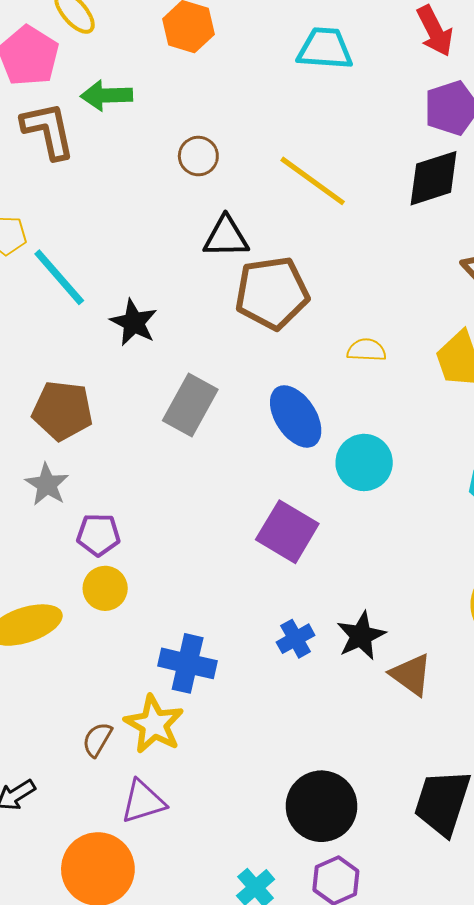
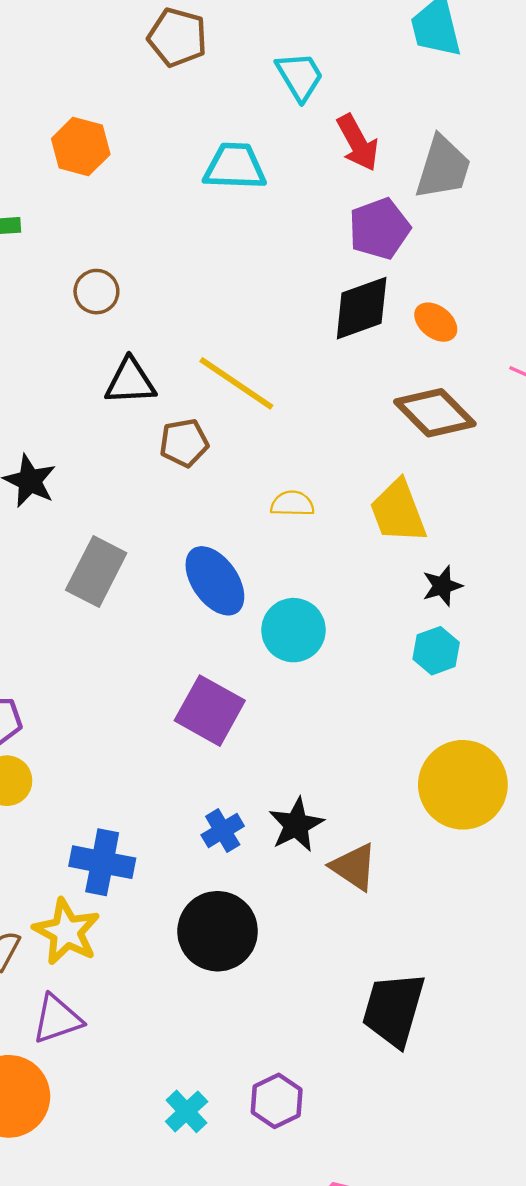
yellow line: (313, 181) -> (236, 383), moved
brown pentagon: (272, 293) -> (184, 443), size x0.6
black circle: (322, 806) -> (218, 931), moved

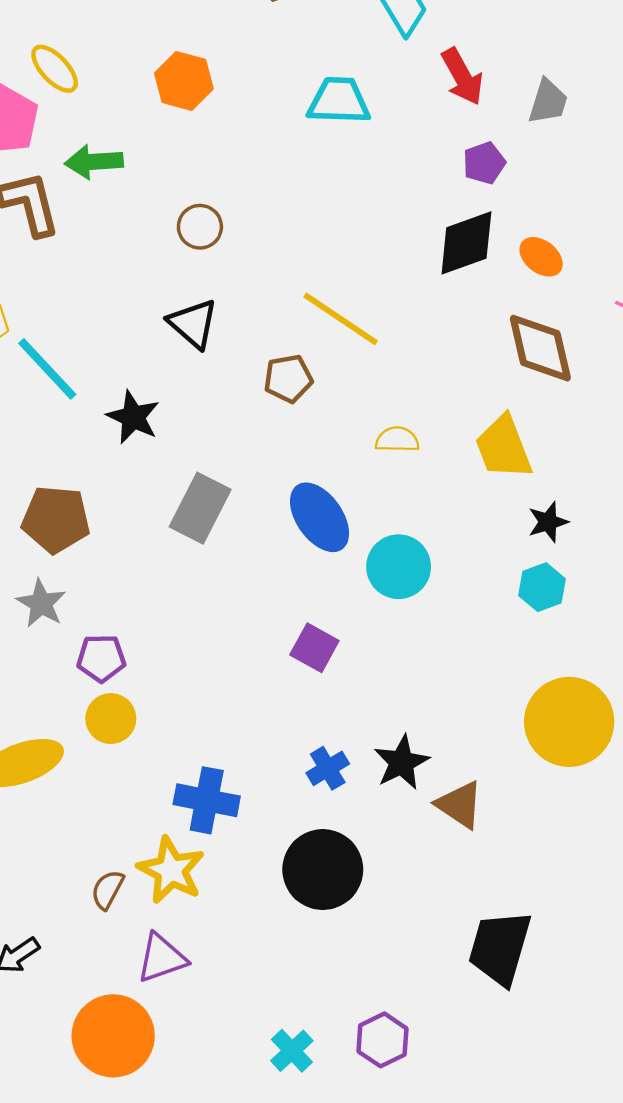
gray trapezoid: (443, 168) -> (548, 102), size x0.7
purple pentagon: (379, 229) -> (484, 163), size x0.7
black triangle: (130, 382) -> (193, 324), moved, turned 44
brown diamond: (435, 413) -> (540, 348), turned 32
purple square: (210, 711) -> (314, 648), size x0.7

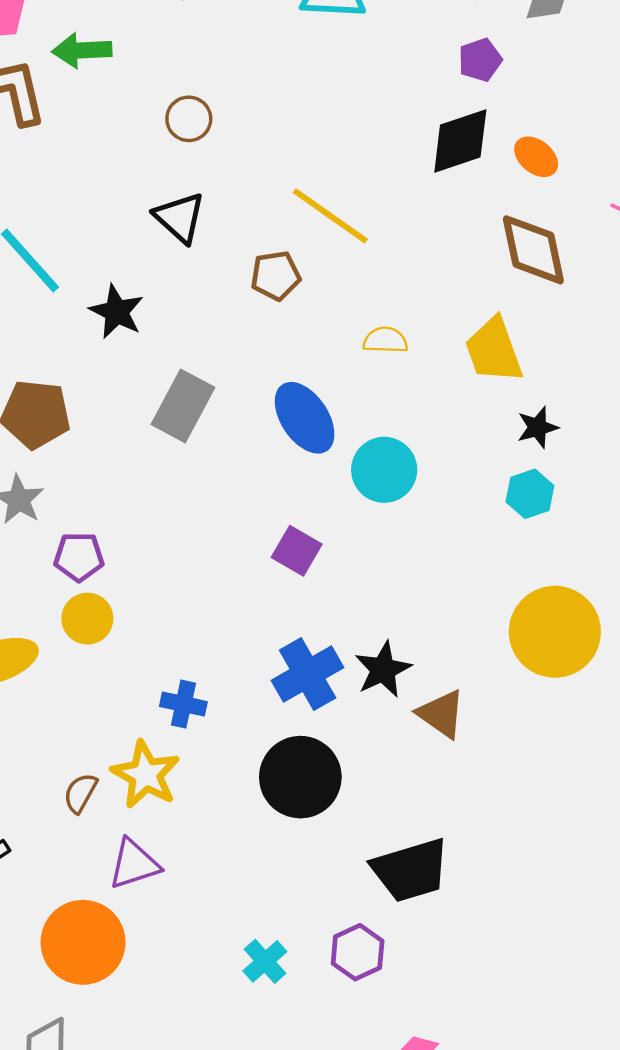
blue cross: (328, 768) -> (308, 674), size x1.6
blue cross: (207, 800) -> (183, 704), size x0.7
black trapezoid: (500, 948) -> (410, 870), moved, turned -124

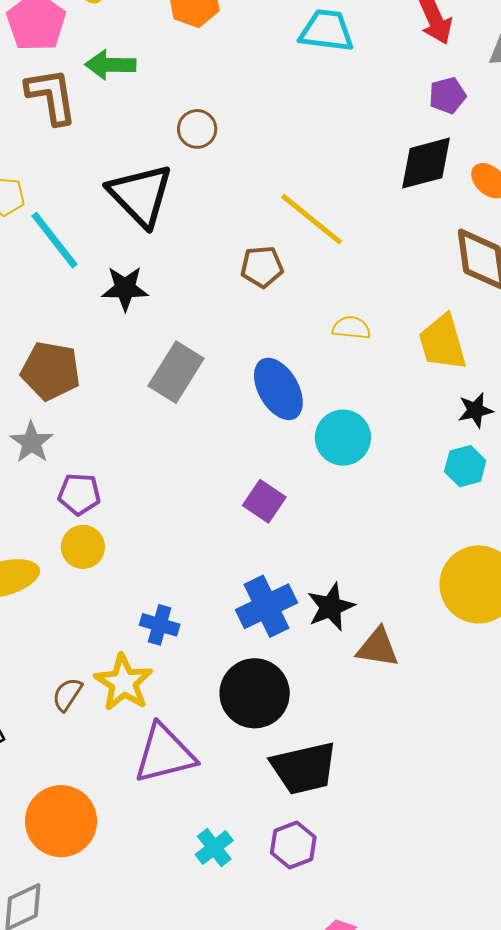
black triangle: (180, 217) -> (141, 195), moved, size x1.5
black star: (117, 312) -> (125, 288), turned -30
brown triangle: (441, 714) -> (378, 648), turned -30
purple triangle: (134, 864) -> (165, 754), moved, size x1.4
black trapezoid: (410, 870) -> (304, 768), moved

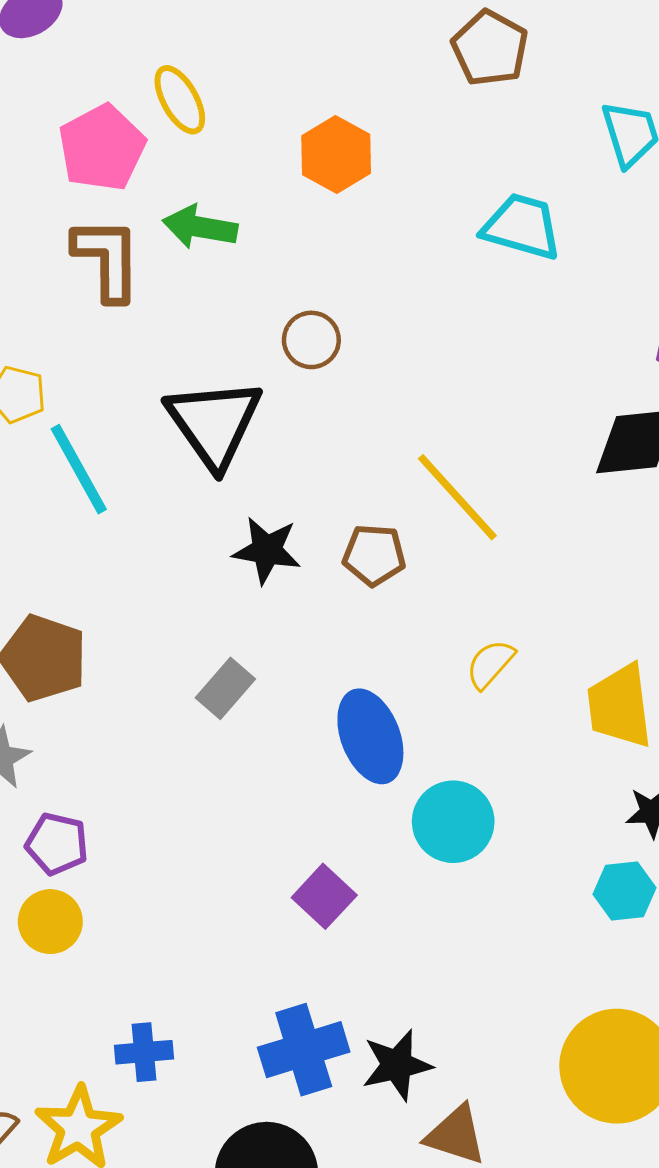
black star: (125, 288) -> (267, 550), moved
yellow semicircle: (351, 328) -> (490, 664), turned -63
gray rectangle: (176, 372) -> (225, 688), size x0.7
blue cross: (160, 625) -> (144, 1052), turned -30

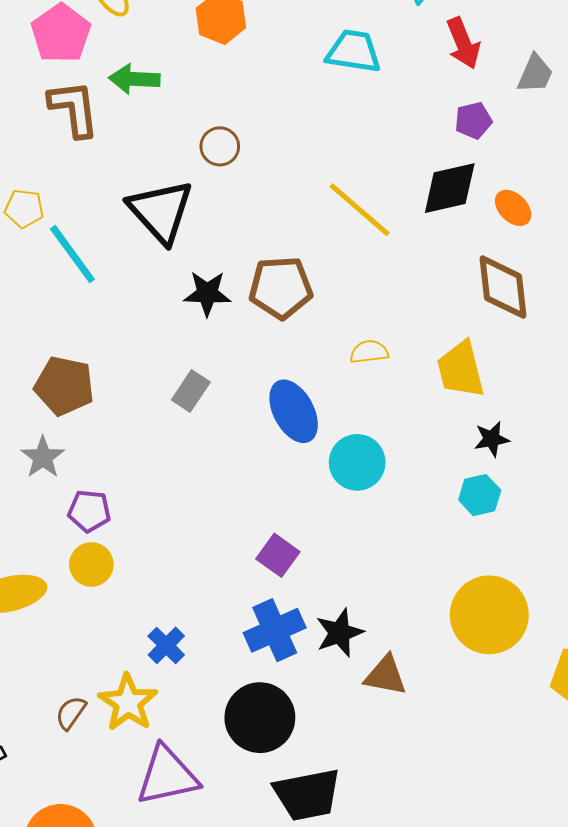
yellow line: (457, 497) -> (360, 210), moved
brown pentagon: (374, 555) -> (281, 288), size x1.5
yellow semicircle: (490, 664) -> (369, 352), turned 48
purple square: (324, 896) -> (278, 555), moved
blue cross: (144, 1052) -> (166, 645), turned -33

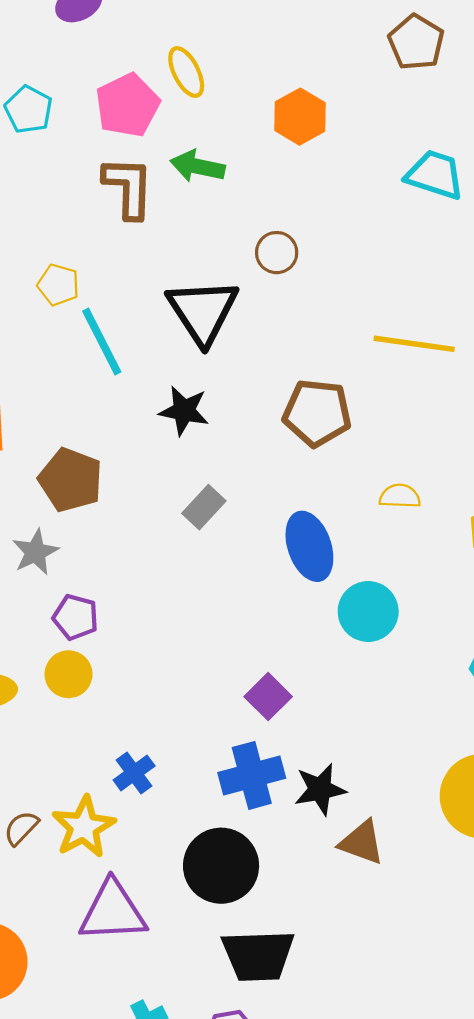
yellow line: (360, 210) -> (414, 344), turned -42
black star: (207, 293) -> (184, 411), moved

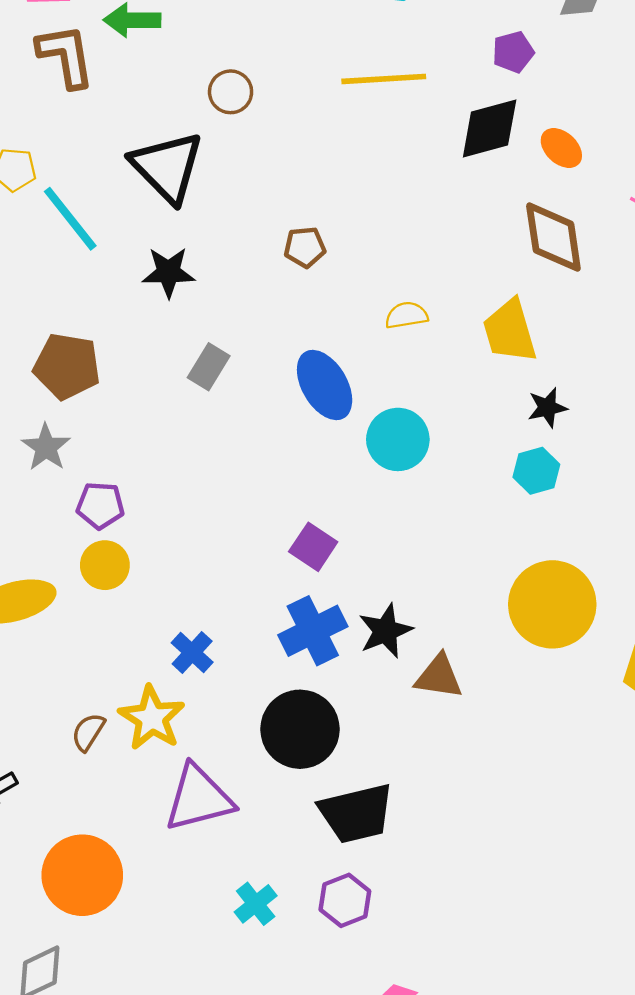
yellow line: (414, 344) -> (384, 79), moved
brown pentagon: (317, 413) -> (305, 247), size x0.6

